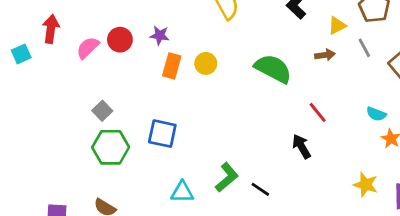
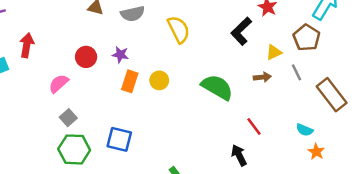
pink semicircle: (88, 48) -> (59, 84), moved

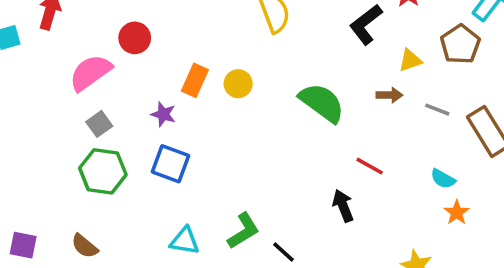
purple star: (120, 55) -> (163, 114), moved
gray line: (297, 72) -> (437, 110), moved, turned -49
pink semicircle: (59, 84) -> (90, 73), size x1.4
red line: (254, 127) -> (370, 166), turned -30

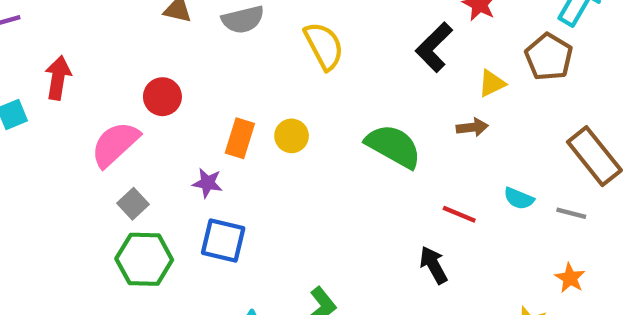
gray line: (437, 110) -> (571, 213), moved
cyan semicircle: (443, 179) -> (519, 198), moved
orange star: (457, 212) -> (570, 278), moved

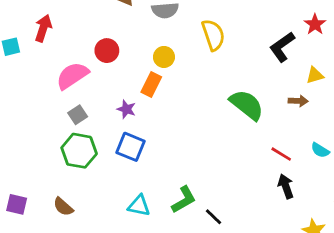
yellow circle: (292, 136) -> (164, 57), moved
black arrow: (434, 265) -> (286, 186), moved

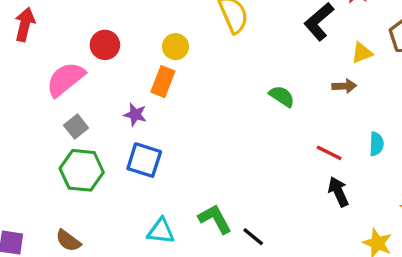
green semicircle: (247, 105) -> (282, 96), size x0.6
cyan semicircle: (320, 150) -> (376, 144), turned -114
green L-shape: (184, 200) -> (215, 219), turned -84

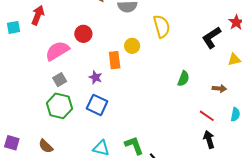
yellow circle: (175, 47) -> (132, 46), moved
orange rectangle: (163, 82) -> (115, 60), turned -36
brown arrow: (344, 86) -> (219, 88), moved
green semicircle: (282, 96) -> (183, 79), turned 70

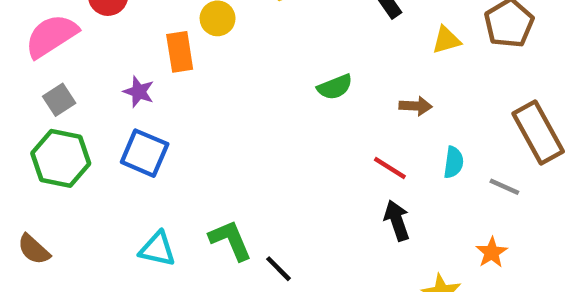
green semicircle: (183, 79) -> (335, 87), turned 49

